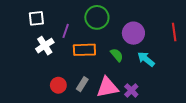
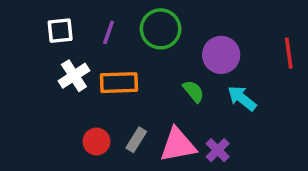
purple line: (66, 31) -> (109, 32), moved
orange rectangle: (84, 50) -> (119, 83), moved

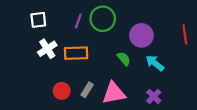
purple line: (109, 32) -> (78, 21), moved
purple cross: (218, 150) -> (154, 96), moved

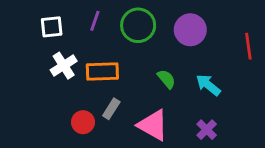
purple line: (78, 21) -> (95, 21), moved
purple circle: (142, 35) -> (190, 30), moved
gray rectangle: (87, 90) -> (111, 109), moved
pink triangle: (114, 93) -> (153, 125), turned 40

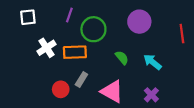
green circle: (138, 25) -> (93, 29), moved
white square: (52, 27) -> (28, 17), moved

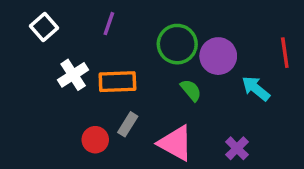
white square: (28, 17) -> (44, 27), turned -35
purple circle: (139, 22) -> (218, 56), moved
green circle: (93, 29) -> (177, 44), moved
cyan arrow: (152, 62) -> (256, 88), moved

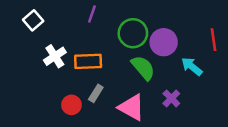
purple line: (109, 24) -> (92, 14), moved
green semicircle: (191, 90) -> (143, 68), size x1.5
purple cross: (237, 148) -> (171, 98), moved

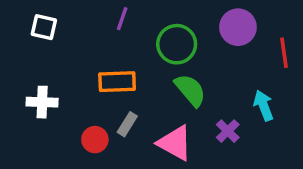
white square: (33, 20) -> (44, 27), turned -36
purple circle: (164, 42) -> (238, 27), moved
white cross: (55, 56) -> (42, 102), moved, turned 35
cyan arrow: (192, 66) -> (264, 105), moved, turned 30

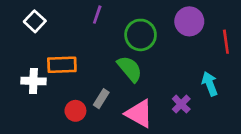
white square: (44, 27) -> (35, 21), turned 30
orange rectangle: (117, 82) -> (62, 65), moved
green semicircle: (190, 90) -> (130, 69), moved

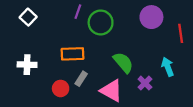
green circle: (141, 35) -> (101, 22), moved
orange rectangle: (62, 65) -> (72, 54), moved
green semicircle: (130, 69) -> (123, 63), moved

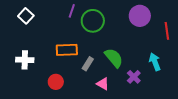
gray rectangle: (81, 79) -> (88, 64), moved
pink triangle: (111, 91) -> (103, 84), size x0.6

